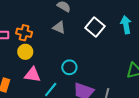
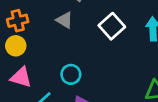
orange cross: (24, 33) -> (18, 21), turned -35

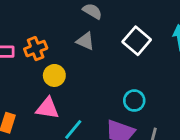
yellow circle: (16, 46) -> (54, 75), moved
cyan circle: (71, 74) -> (134, 101), moved

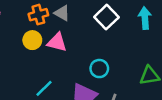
orange cross: (36, 49) -> (38, 15), moved
pink triangle: (47, 108) -> (57, 42), moved

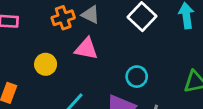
yellow circle: (32, 40) -> (46, 64), moved

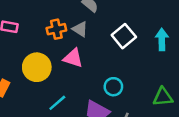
yellow circle: (46, 64) -> (37, 67), size x1.5

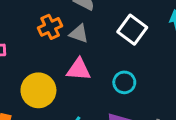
orange cross: (56, 29) -> (50, 27), moved
cyan circle: (113, 87) -> (124, 82), moved

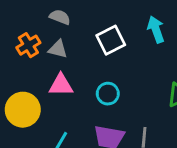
white square: (132, 30) -> (111, 40), turned 32

